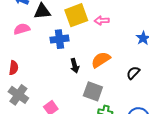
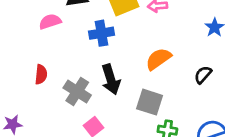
black arrow: (75, 66) -> (111, 79), moved, size x1.5
gray cross: (18, 95) -> (77, 92), moved

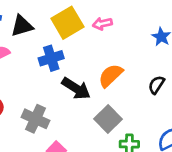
black arrow: (111, 79) -> (76, 88), moved, turned -32
gray square: (150, 102) -> (108, 119), turned 36

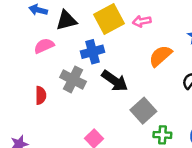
orange semicircle: (111, 75) -> (160, 56), moved
gray cross: (35, 119) -> (73, 79), moved

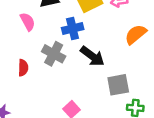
pink semicircle: (44, 46) -> (28, 22), turned 84
gray square: (143, 111) -> (118, 85), turned 30

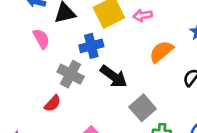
red semicircle: (23, 68) -> (53, 104), moved, turned 42
gray square: (118, 85) -> (143, 108), turned -30

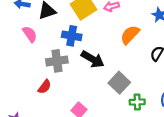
blue cross: (91, 46) -> (72, 36), turned 30
gray cross: (71, 74) -> (57, 61), turned -30

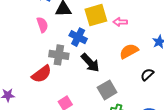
red semicircle: (45, 87) -> (42, 74), size x1.5

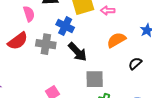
red semicircle: (42, 74) -> (18, 41), moved
gray square: (107, 90) -> (95, 79), turned 30

